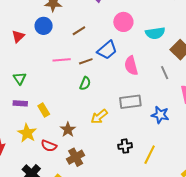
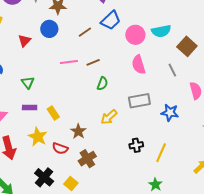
pink circle: (123, 22) -> (135, 35), moved
blue trapezoid: (107, 50) -> (111, 20), moved
green semicircle: (85, 83) -> (102, 84), moved

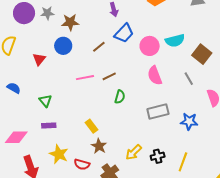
yellow rectangle: (53, 113) -> (91, 126), moved
yellow arrow: (109, 117) -> (134, 152), moved

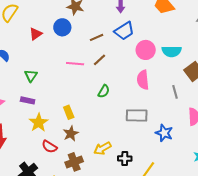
brown line: (109, 76) -> (100, 60), moved, turned -32
yellow star: (59, 154) -> (39, 123), moved

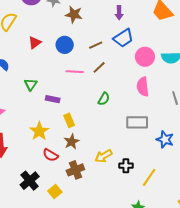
blue circle: (62, 27) -> (65, 45), moved
purple rectangle: (28, 100) -> (53, 99), moved

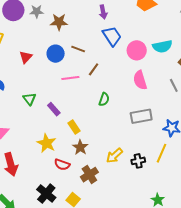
blue trapezoid: (123, 38) -> (112, 36), turned -80
brown line: (96, 45) -> (78, 49), moved, turned 56
purple rectangle: (53, 99) -> (54, 109), turned 48
yellow line: (149, 177) -> (161, 153), moved

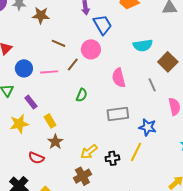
blue trapezoid: (112, 36) -> (102, 25), moved
pink circle: (137, 50) -> (91, 49), moved
blue circle: (56, 54) -> (24, 68), moved
yellow star: (47, 143) -> (19, 124), moved, turned 30
brown cross: (89, 175) -> (82, 176), moved

